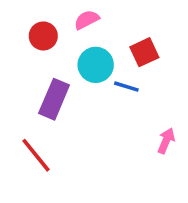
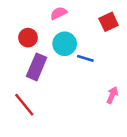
red circle: (43, 36) -> (28, 38), moved
red square: (144, 52) -> (109, 22), moved

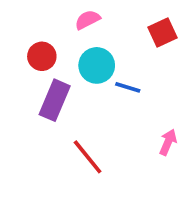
red line: (24, 105) -> (88, 157), moved

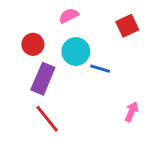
red line: (88, 157) -> (47, 119), moved

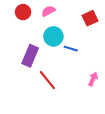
red circle: (33, 44) -> (23, 12), moved
red line: (47, 119) -> (47, 80), moved

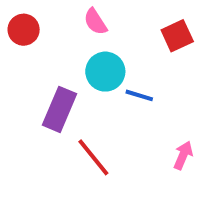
pink semicircle: (48, 11) -> (95, 22), turned -96
red circle: (23, 12) -> (24, 30), moved

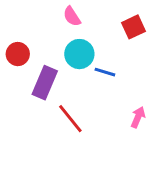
red circle: (24, 30) -> (18, 54), moved

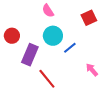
blue line: (105, 72) -> (70, 48), turned -56
pink arrow: (138, 117) -> (92, 70), moved, turned -64

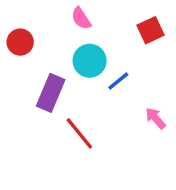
red circle: (12, 36) -> (20, 42), moved

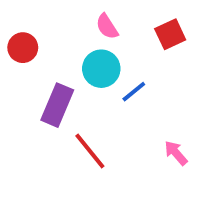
pink semicircle: (81, 18) -> (107, 27), moved
pink arrow: (156, 118) -> (176, 153), moved

